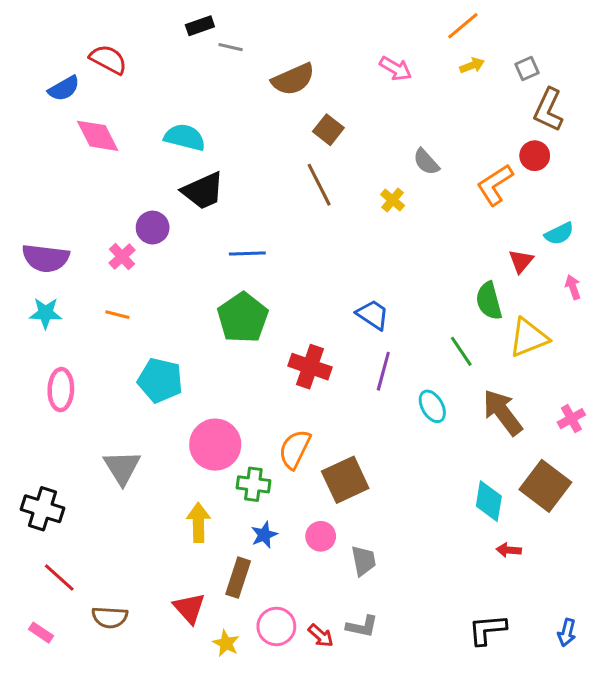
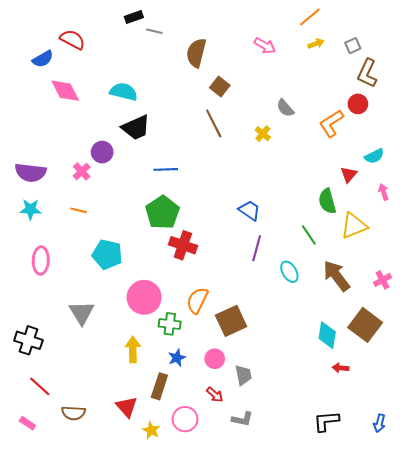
brown semicircle: (293, 79) -> (196, 53), turned 128
red cross: (310, 367) -> (183, 245), moved
red arrow: (321, 636) -> (215, 395), moved

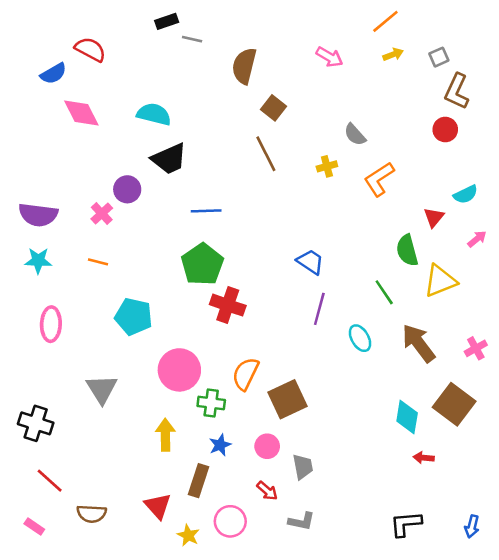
orange L-shape: (331, 123) -> (379, 179), moved
yellow cross: (263, 134) -> (327, 166), turned 35
pink arrow: (384, 192) -> (477, 239), turned 70

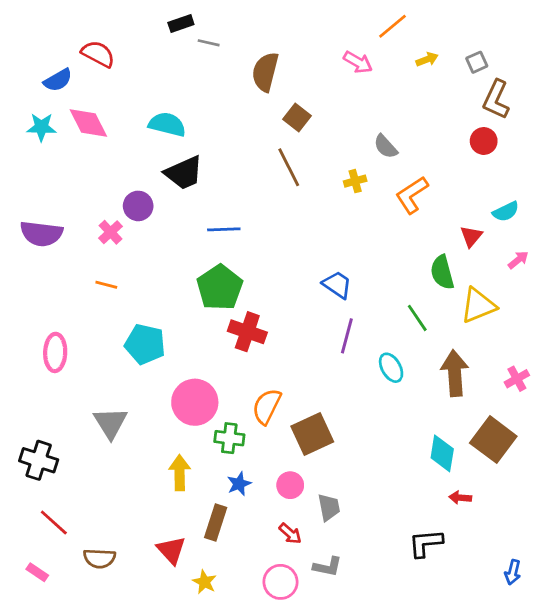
orange line: (385, 21) -> (392, 26), moved
cyan star: (38, 261) -> (41, 127), moved
brown arrow: (419, 343) -> (455, 373), turned 33
pink circle: (230, 521) -> (280, 582), moved
black L-shape: (406, 524) -> (426, 543), moved

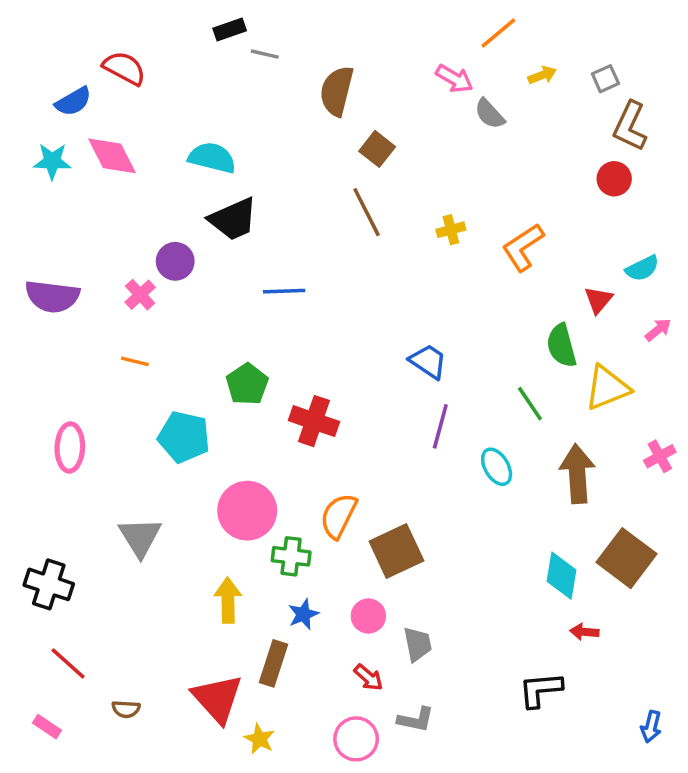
gray semicircle: (386, 147) -> (490, 114), moved
green pentagon: (220, 287) -> (247, 384), moved, size x0.7
pink cross: (517, 379) -> (660, 456), moved
red triangle: (171, 550) -> (217, 699), size x1.4
brown semicircle: (99, 558) -> (126, 709), size x0.7

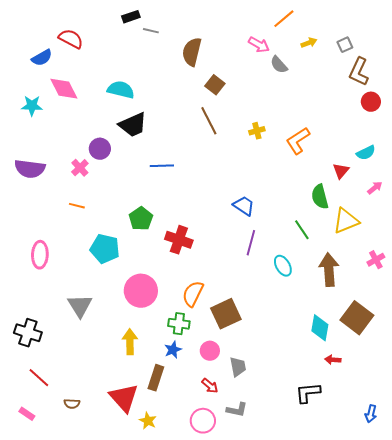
cyan star: (52, 161) -> (32, 106), moved
red circle: (614, 179) -> (371, 102), moved
green cross: (291, 556) -> (179, 324), moved

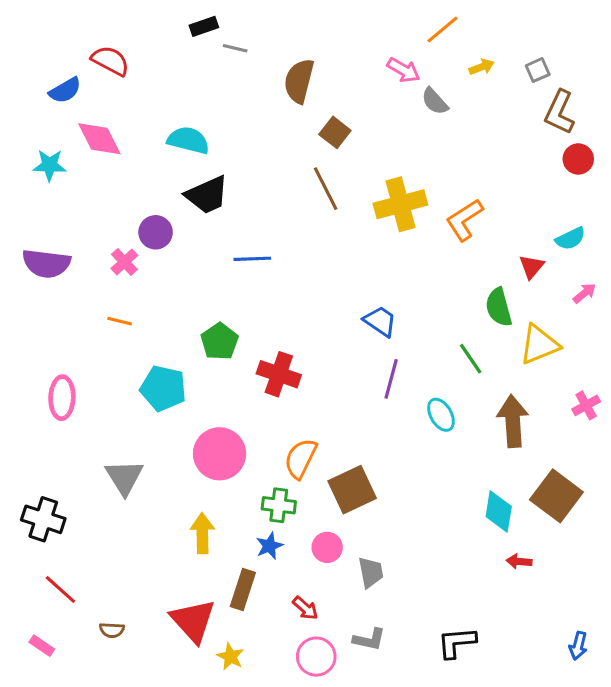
yellow cross: (257, 131) -> (400, 204), size x2.0
red arrow: (210, 386) -> (305, 608), moved
black L-shape: (308, 393) -> (457, 643), moved

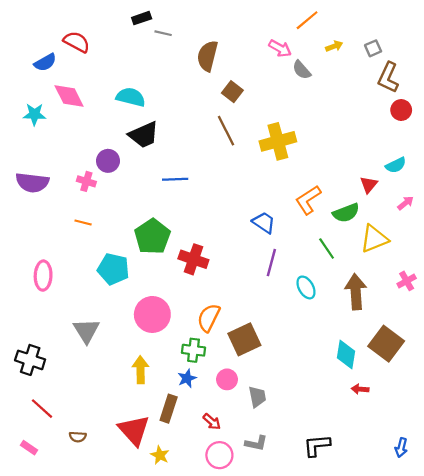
orange L-shape: (464, 220) -> (308, 200), moved
pink cross: (124, 262) -> (86, 181), turned -30
green semicircle: (499, 307) -> (346, 213), turned -96
green pentagon: (220, 341) -> (152, 237), size x1.4

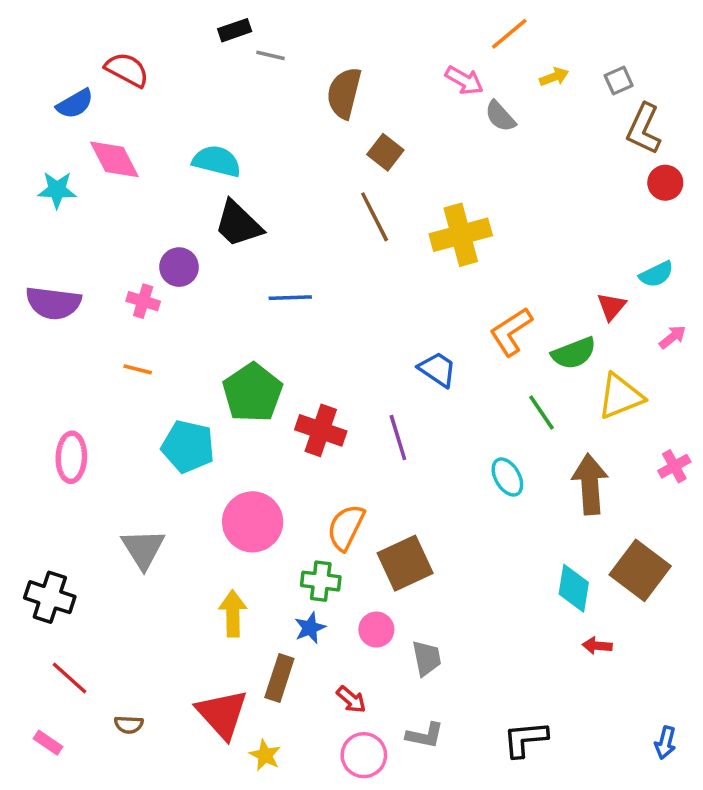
black trapezoid: (144, 135) -> (238, 224), turned 68
purple line: (271, 263) -> (398, 438), moved, turned -32

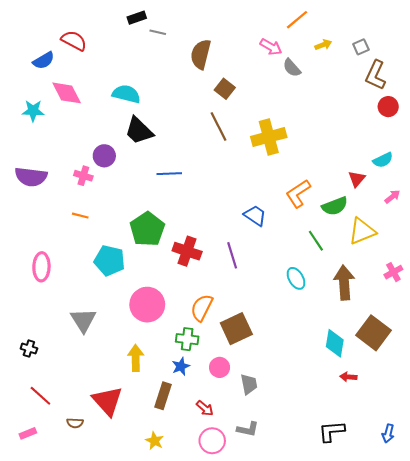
black cross: (50, 597) -> (29, 349), size x0.6
red triangle: (222, 714) -> (107, 401), moved
black L-shape: (525, 739) -> (332, 431), moved
pink rectangle: (48, 743) -> (28, 433), turned -56

